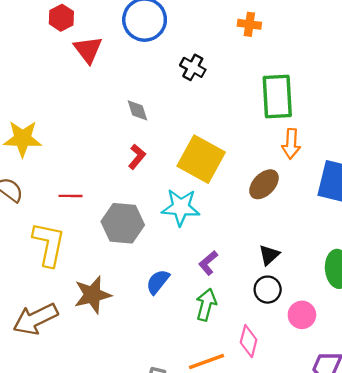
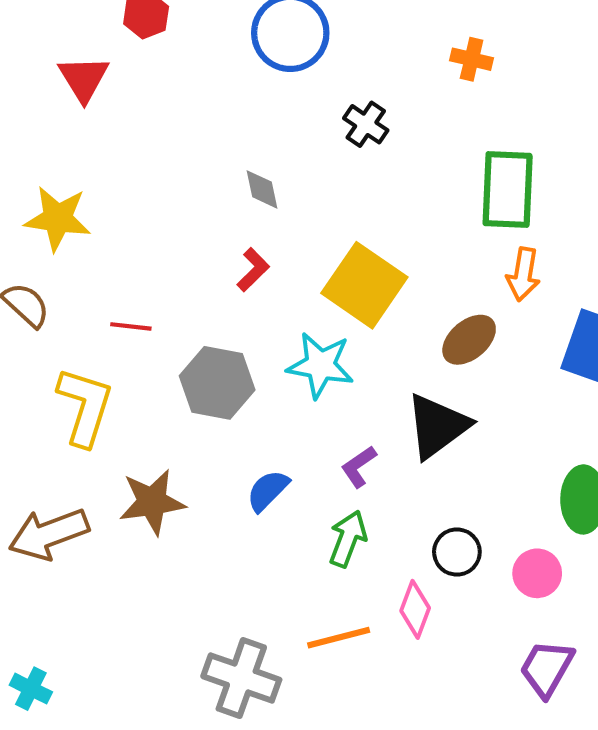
red triangle: (88, 50) -> (84, 79), moved
black triangle: (269, 255) -> (437, 426), moved, size x1.8
black circle: (268, 290) -> (457, 552), moved
pink circle: (302, 315) -> (537, 573), moved

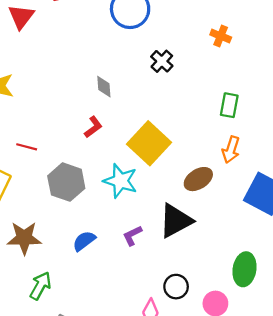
green rectangle: (508, 189) -> (229, 105), size x0.6
green arrow: (348, 539) -> (40, 286), moved

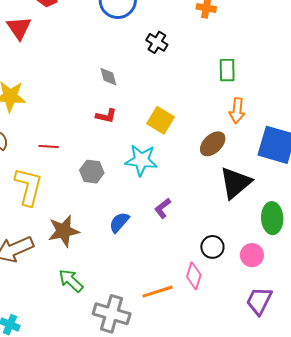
red L-shape: (93, 127) -> (106, 116), turned 60
yellow square: (149, 143) -> (160, 120), size x0.7
gray hexagon: (66, 182) -> (92, 172), size x0.7
black triangle: (176, 221) -> (235, 183), moved
green arrow: (40, 286) -> (71, 281), moved, turned -64

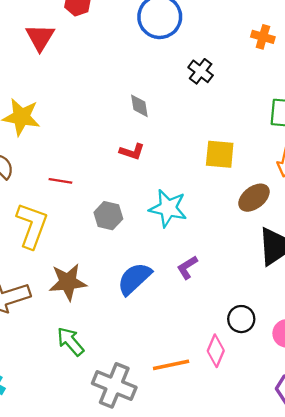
yellow square: (160, 120) -> (220, 154), moved, turned -32
blue semicircle: (119, 222) -> (134, 279), size x1.4

